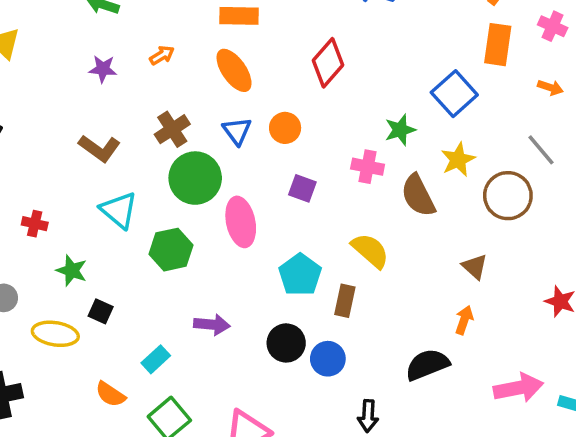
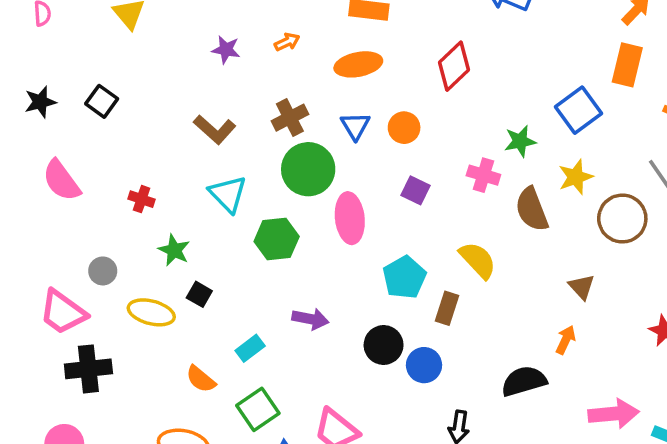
orange ellipse: (234, 70) -> (358, 64), turned -72

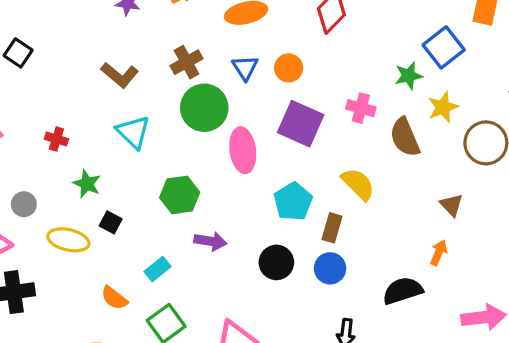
green star: (520, 141) -> (409, 76), moved
purple square: (415, 190) -> (301, 124), size x1.8
green hexagon: (277, 239) -> (180, 195), moved
blue circle: (424, 365) -> (330, 268), moved

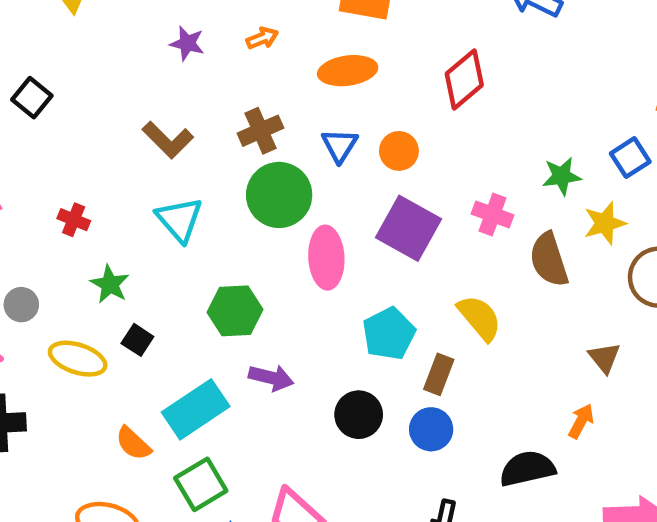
blue square: (444, 47) -> (630, 158), moved, size x0.7
cyan rectangle: (157, 269) -> (196, 409), size x1.8

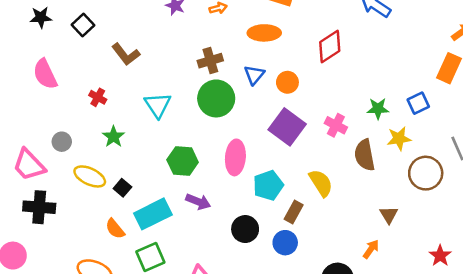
brown L-shape: (168, 140) -> (126, 54), moved
pink ellipse: (326, 258) -> (235, 157), moved
black square: (137, 340) -> (122, 188), moved

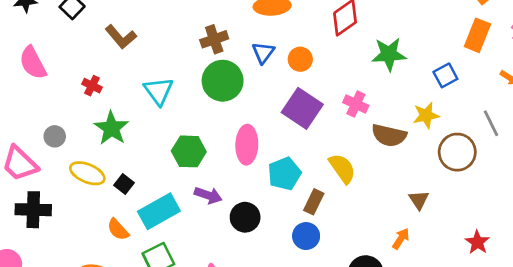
green star: (378, 109) -> (389, 54), moved, size x1.4
green star: (114, 137) -> (111, 128), size x1.4
brown semicircle: (365, 155) -> (389, 135), turned -64
black circle: (245, 229) -> (245, 217), moved

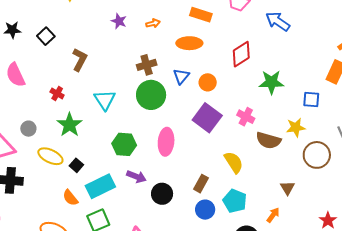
brown L-shape: (121, 37) -> (80, 60), turned -115
blue square: (445, 75) -> (311, 99), turned 30
cyan pentagon: (284, 174) -> (235, 201), moved, turned -30
brown rectangle: (314, 202) -> (201, 184), moved

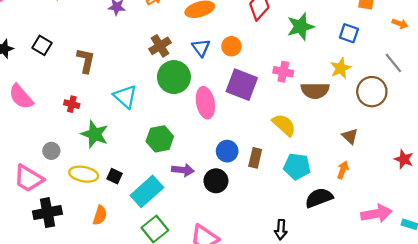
blue square: (311, 99) -> (349, 33), turned 30
pink ellipse: (166, 142) -> (205, 103), moved
orange semicircle: (70, 198) -> (100, 215), moved, turned -108
blue circle: (205, 210) -> (227, 151), moved

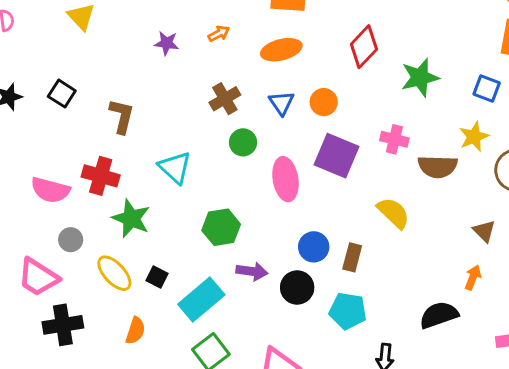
green circle: (174, 77) -> (243, 142), size x0.6
pink semicircle: (21, 97) -> (50, 190), moved, turned -36
red cross: (72, 104) -> (101, 176), size x1.6
cyan pentagon: (297, 166) -> (348, 311), moved
yellow ellipse: (84, 174) -> (114, 273), turned 36

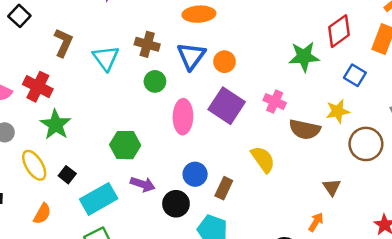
red diamond: (364, 47) -> (339, 31), moved
brown cross: (225, 99) -> (147, 44), turned 35
blue triangle: (282, 103) -> (191, 56), size x1.4
cyan triangle: (175, 167) -> (106, 58), moved

